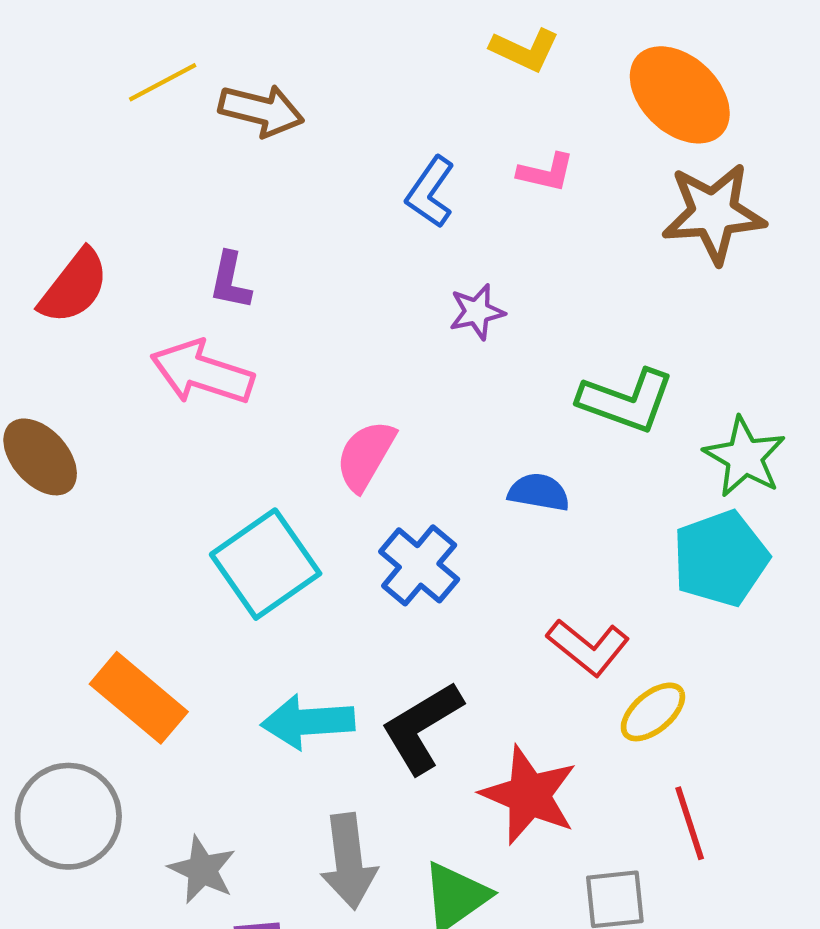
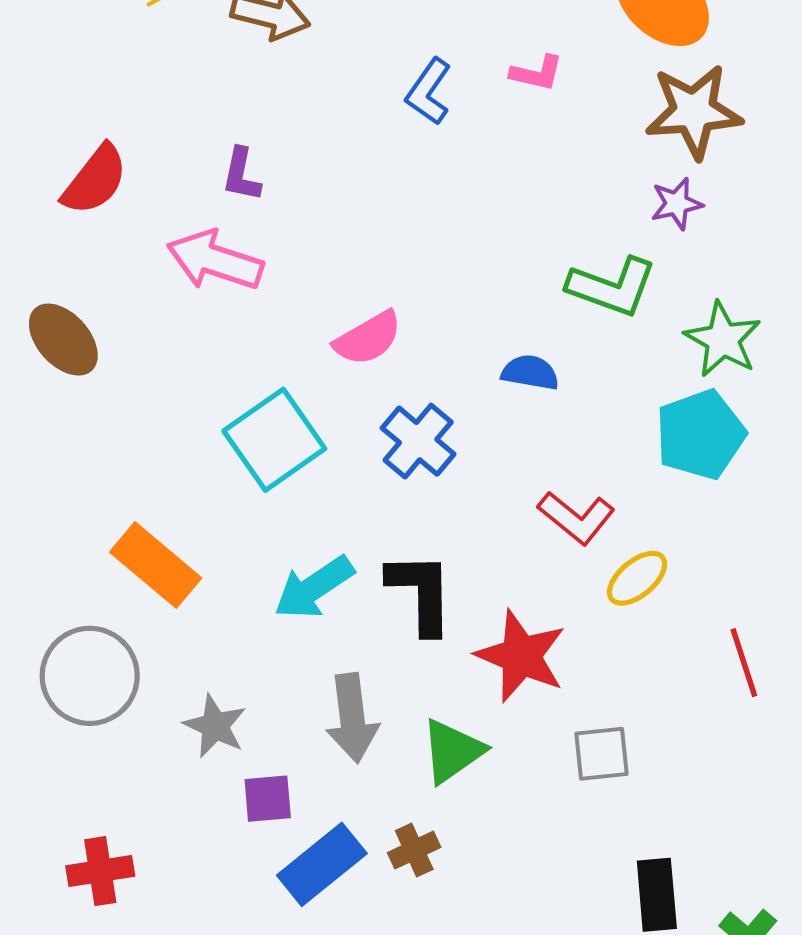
purple star: (477, 312) -> (677, 204), moved
pink semicircle: (366, 456) -> (368, 338), turned -150
cyan arrow: (308, 722) -> (314, 587), turned -30
black L-shape: (422, 727) -> (421, 593), turned 120
red line: (690, 823) -> (744, 663), moved

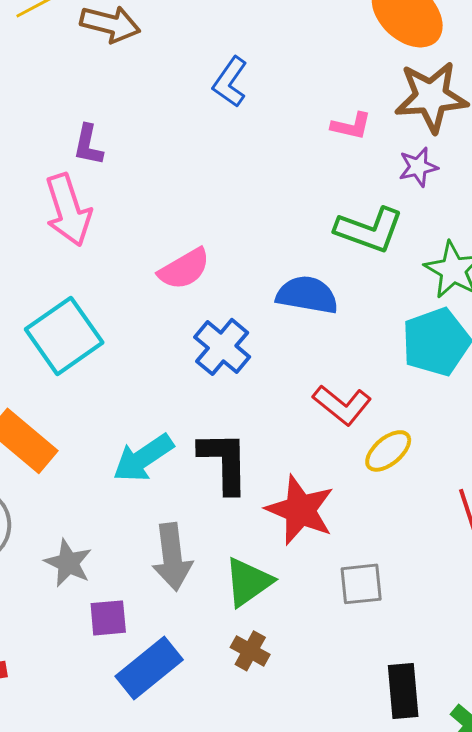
pink L-shape: (537, 73) -> (351, 126), moved
pink arrow: (215, 260) -> (68, 210), turned -126
blue semicircle: (530, 373) -> (307, 295), size x1.4
cyan square: (274, 440) -> (64, 336), moved
brown cross: (414, 850) -> (250, 651), moved, turned -36

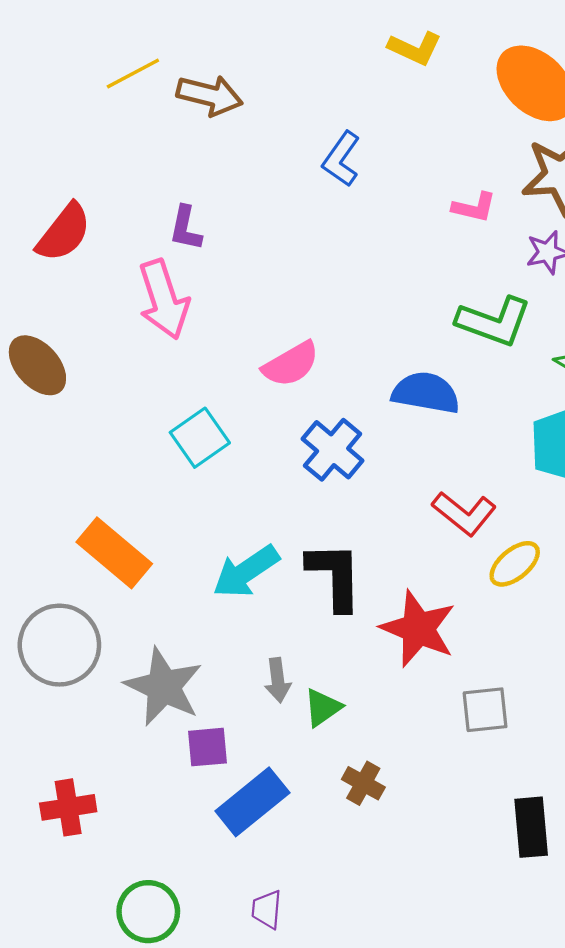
cyan square: (64, 336) -> (200, 438), moved, size x0.7
gray arrow: (172, 557) -> (278, 680), size x0.6
gray star: (68, 563) -> (164, 687), size x1.5
green triangle: (248, 582) -> (323, 708), moved, size x0.7

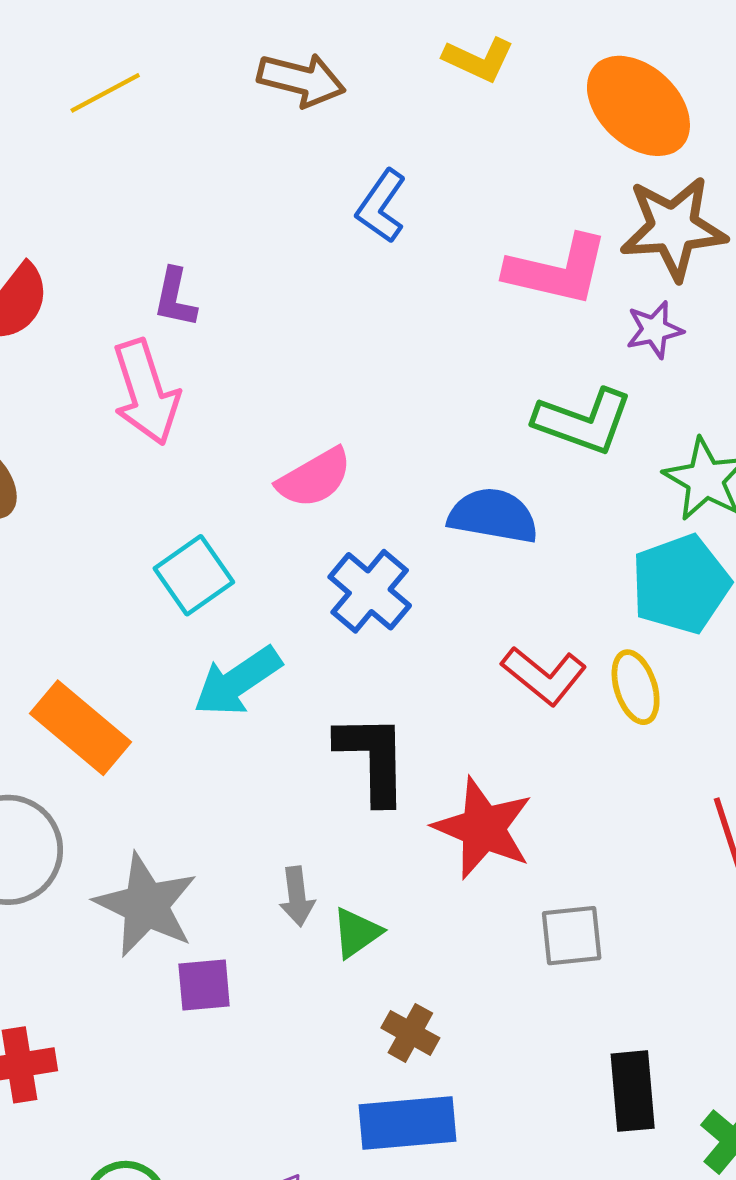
brown arrow: (210, 95) -> (301, 80), moved
pink L-shape: (474, 207) -> (557, 270), size x1.8
yellow ellipse: (515, 564) -> (636, 687), moved, turned -68
cyan arrow: (246, 572) -> (237, 681), moved
blue rectangle: (252, 802) -> (407, 1123), moved, turned 34

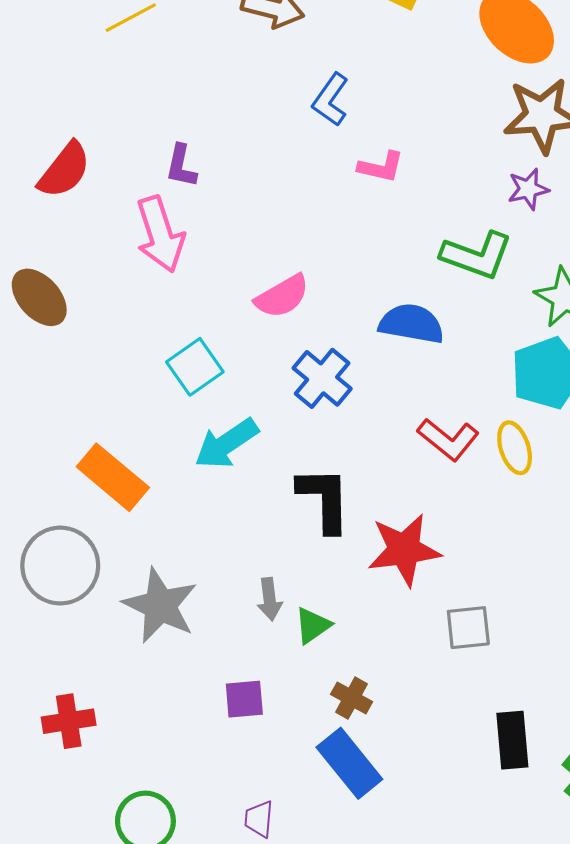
pink L-shape: (557, 270) -> (381, 167), moved, size x0.6
red star: (483, 828) -> (404, 550), turned -30
purple square: (204, 985) -> (244, 699), moved
blue rectangle: (407, 1123) -> (349, 763), turned 56

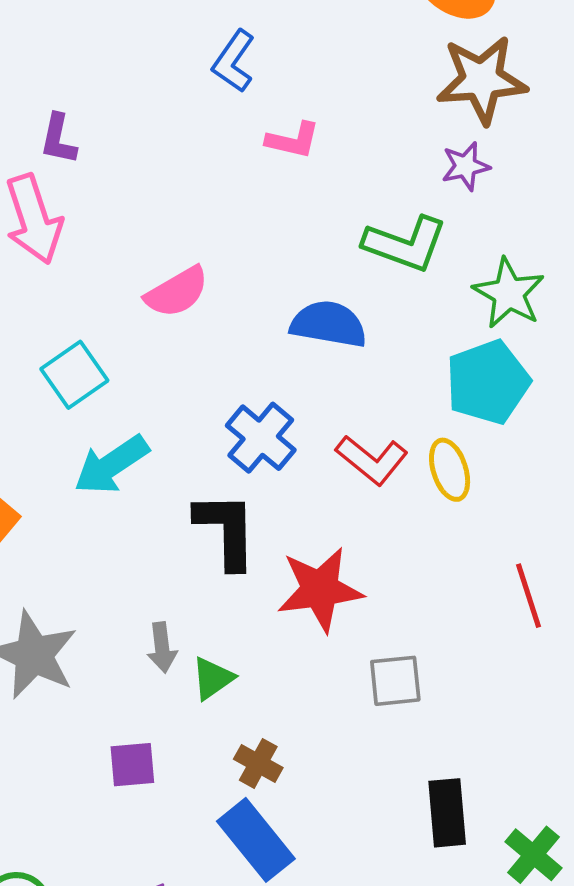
blue cross: (322, 378) -> (261, 438), moved

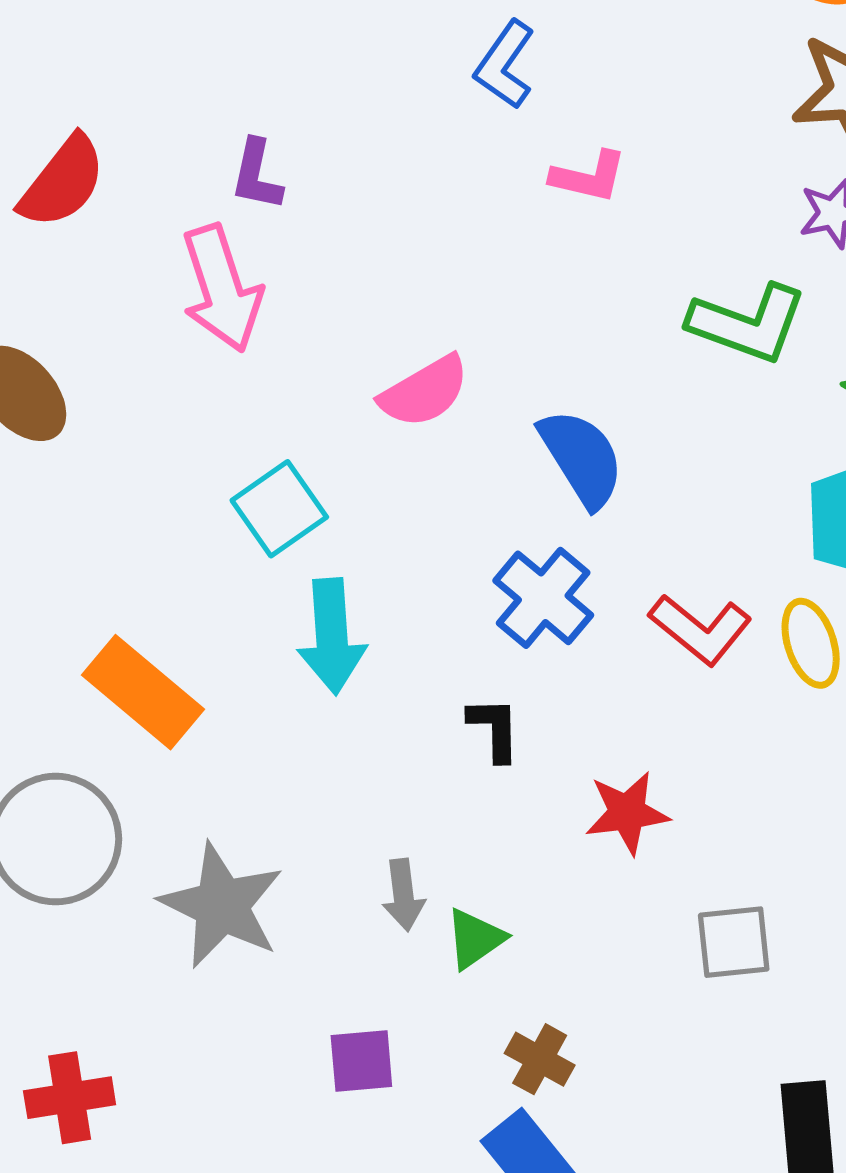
blue semicircle: (329, 324) -> (582, 458), moved, turned 48
cyan arrow: (111, 465) -> (332, 636), turned -60
black L-shape: (226, 530) -> (494, 729), size x0.6
red star: (320, 589) -> (627, 813), size x0.7

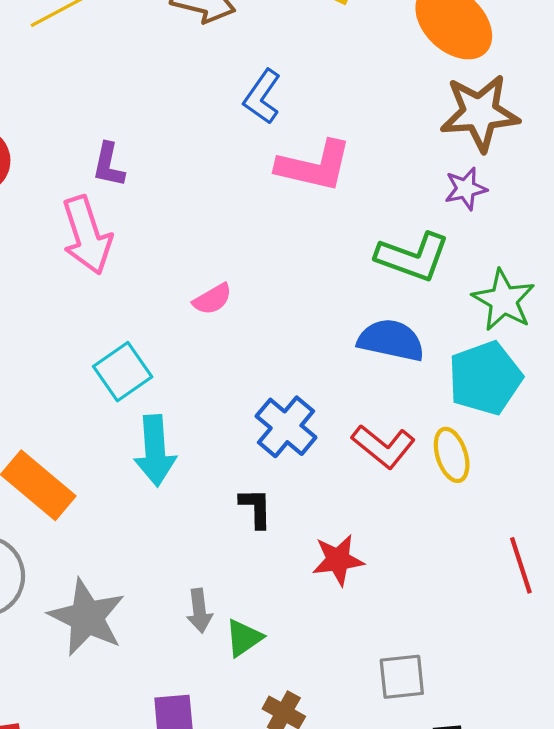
pink L-shape: (589, 177) -> (314, 166), size x1.6
pink semicircle: (424, 392) -> (212, 299), size x0.7
blue semicircle: (582, 458) -> (391, 340), moved, turned -46
gray square: (734, 942) -> (402, 677), moved

